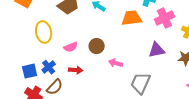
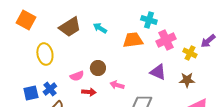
pink semicircle: (71, 47) -> (77, 76), moved
purple triangle: (157, 50) -> (158, 72), turned 36
red arrow: (76, 70) -> (89, 92), moved

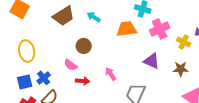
yellow ellipse: (45, 54) -> (27, 51), moved
brown circle: (98, 68) -> (84, 46), moved
pink semicircle: (77, 76) -> (71, 65), turned 56
pink arrow: (117, 85) -> (111, 74), turned 40

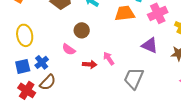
red arrow: (83, 81) -> (90, 64), moved

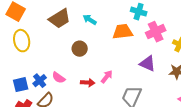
yellow ellipse: (25, 35) -> (22, 41), moved
pink semicircle: (69, 49) -> (59, 78), moved
pink arrow: (109, 58) -> (107, 77), turned 72

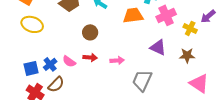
yellow ellipse: (22, 41) -> (32, 24), turned -60
pink arrow: (107, 77) -> (117, 60), turned 48
red arrow: (88, 83) -> (90, 57), moved

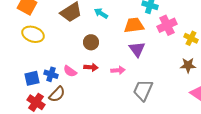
purple triangle: (158, 47) -> (137, 49), moved, turned 30
blue cross: (50, 64) -> (51, 74), turned -32

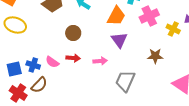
orange trapezoid: (134, 25) -> (116, 16), turned 125
brown star: (188, 65) -> (155, 56), moved

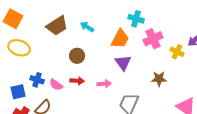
blue cross: (33, 65) -> (37, 80), moved

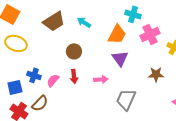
red arrow: (77, 81) -> (74, 76), turned 80
pink semicircle: (56, 85) -> (53, 80), turned 96

